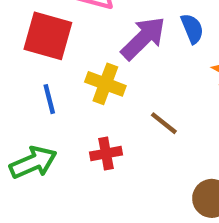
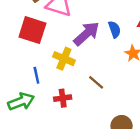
blue line: (49, 99) -> (36, 75), moved

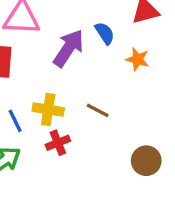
yellow cross: (64, 59) -> (48, 110), moved

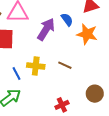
orange star: (138, 59) -> (87, 34), size x1.5
red cross: (58, 143) -> (62, 105), moved

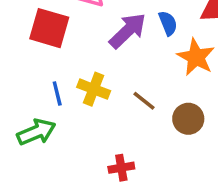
brown circle: (95, 94) -> (188, 119), moved

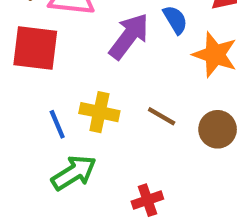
green arrow: (36, 132) -> (74, 173), moved

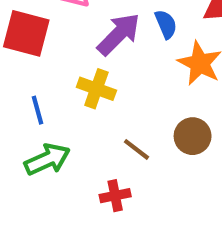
yellow cross: (99, 112) -> (96, 89), moved
brown line: (162, 116) -> (137, 149), moved

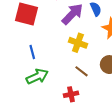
yellow cross: (96, 89) -> (78, 43), moved

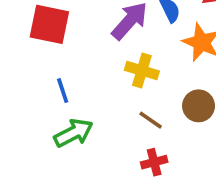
red cross: (71, 94) -> (154, 162), moved

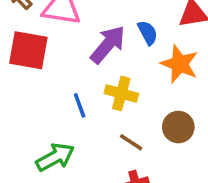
blue line: (63, 91) -> (80, 105), moved

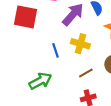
brown line: (131, 142) -> (86, 73), turned -64

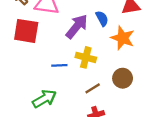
blue line: (55, 50) -> (59, 65), turned -72

